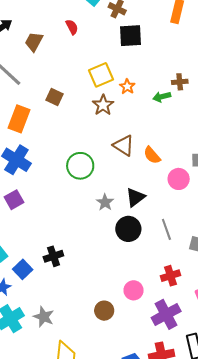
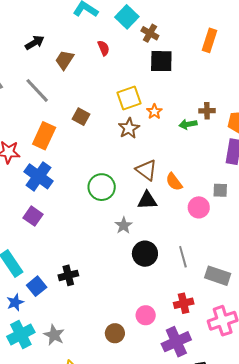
black triangle: (135, 197) -> (147, 200), moved, turned 30
purple square: (14, 200) -> (33, 216), turned -30

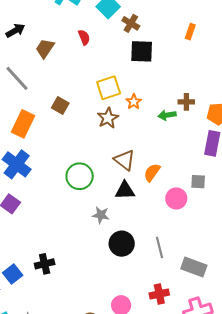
orange rectangle: (210, 40) -> (190, 32), size x0.7
orange semicircle: (174, 182) -> (152, 172), turned 72
gray star: (124, 225) -> (101, 215), turned -30

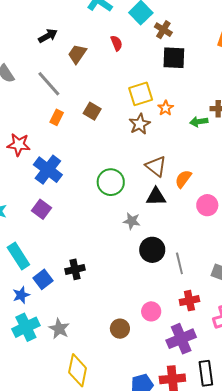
orange rectangle: (23, 124) -> (57, 117), moved, size x0.6
gray line: (159, 247) -> (179, 263), moved

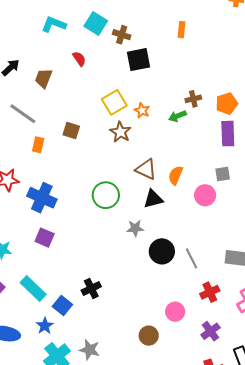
purple cross: (181, 339) -> (211, 331), size x0.7

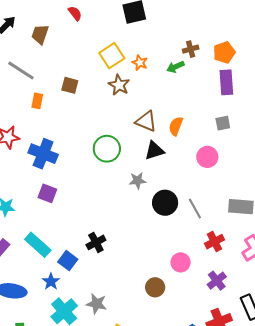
pink circle: (205, 195) -> (207, 157), moved

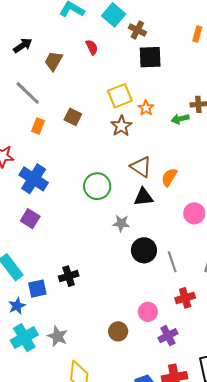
blue square: (68, 261) -> (37, 289), turned 30
purple cross: (217, 281) -> (168, 336), moved

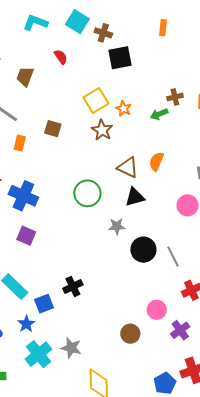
orange semicircle: (169, 177) -> (156, 161), moved

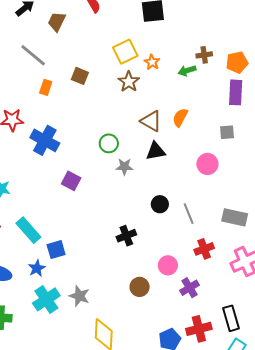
green circle: (87, 193) -> (109, 143), size x0.7
gray star: (117, 226) -> (124, 167), moved
purple square: (26, 236) -> (71, 181), moved
black circle: (143, 250) -> (160, 204), size x0.7
black cross: (73, 287) -> (126, 236), moved

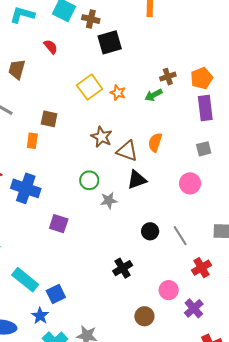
brown star: (129, 82) -> (102, 137), moved
orange rectangle: (46, 87) -> (32, 141), moved

